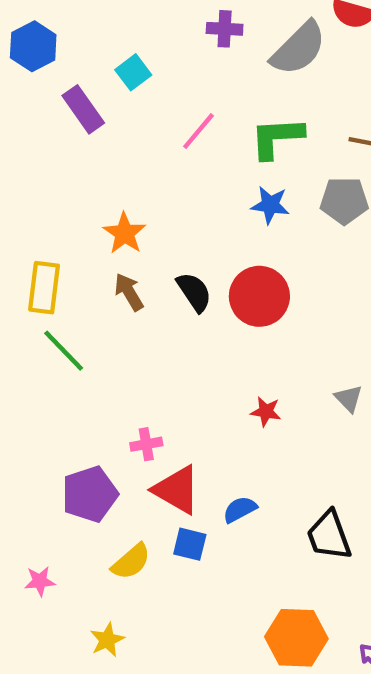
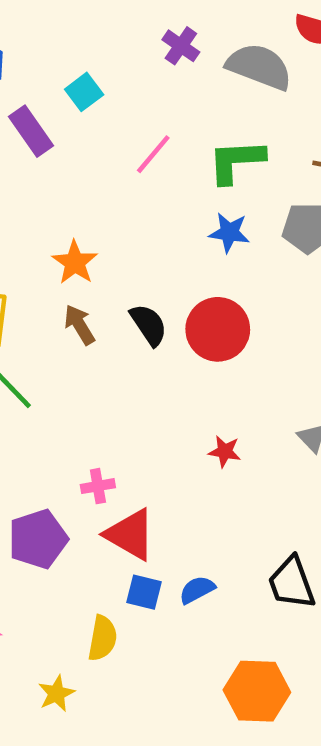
purple cross: (225, 29) -> (181, 46), turned 32
gray semicircle: (299, 48) -> (259, 67), turned -114
blue semicircle: (240, 509) -> (197, 590), moved
yellow semicircle: (131, 562) -> (103, 638), moved, turned -39

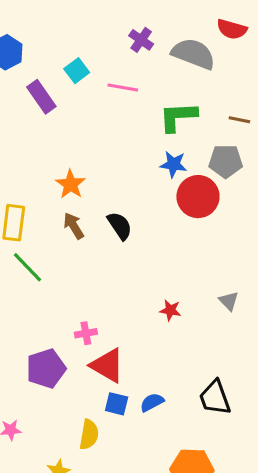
pink line: (153, 154) -> (123, 88), moved, turned 60
red circle: (218, 329) -> (198, 197), moved

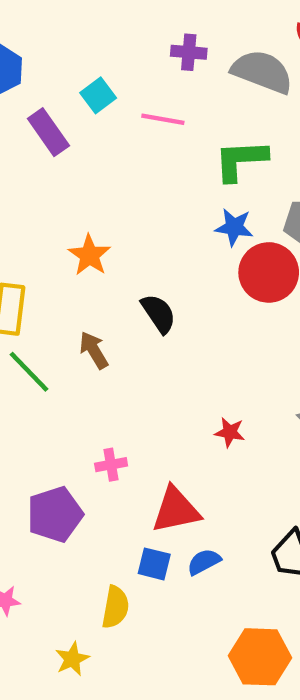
purple cross: (141, 40) -> (189, 52), turned -30
brown arrow: (74, 226) -> (94, 350), moved
red triangle: (107, 365) -> (176, 510), moved, turned -42

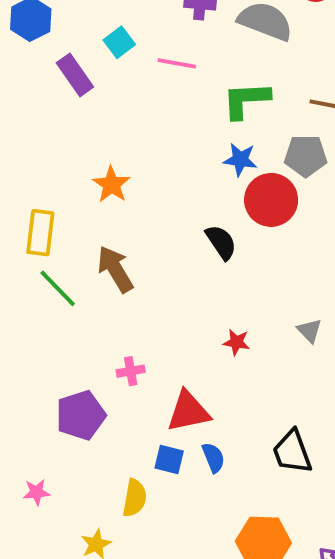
black semicircle: (159, 313) -> (221, 242), moved
brown arrow: (94, 350) -> (115, 269), size x1.4
blue semicircle: (204, 562) -> (213, 458), turned 96

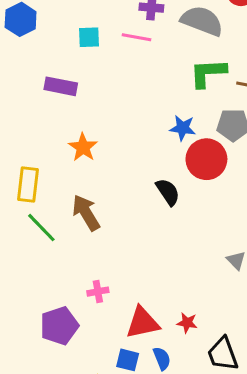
cyan square: (119, 42) -> (89, 37), turned 35
pink line: (177, 63) -> (137, 37), moved
purple rectangle: (75, 75) -> (61, 86), moved, turned -44
green L-shape: (246, 100) -> (208, 73), moved
red star: (236, 342) -> (187, 323), moved

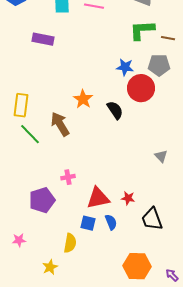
orange star: (83, 147) -> (83, 99), moved

